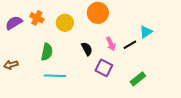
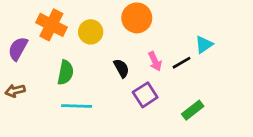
orange cross: (37, 18) -> (51, 25), size x1.5
purple semicircle: (14, 23) -> (18, 49), moved, turned -30
purple square: (104, 68) -> (145, 95), turned 30

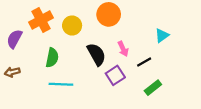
orange cross: (51, 25) -> (41, 20), turned 35
black line: (182, 63) -> (144, 62), moved
black semicircle: (121, 68) -> (96, 54), size x1.5

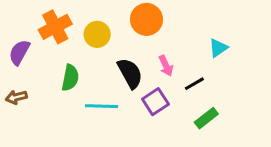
cyan line: (61, 84) -> (102, 106), moved

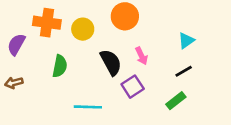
orange cross: (55, 27) -> (47, 23), turned 36
black line: (194, 84) -> (184, 71), moved
cyan line: (102, 106) -> (88, 107), moved

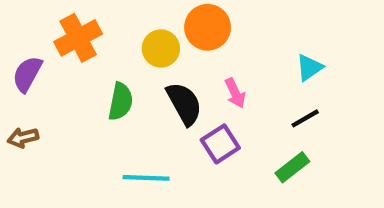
orange cross: (47, 23) -> (78, 38), turned -36
yellow circle: (83, 29) -> (161, 48), moved
green semicircle: (60, 66) -> (121, 102), moved

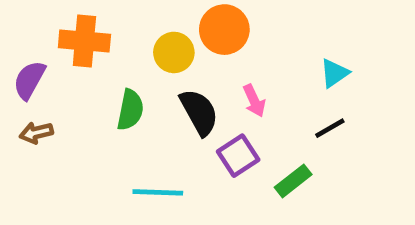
orange cross: (78, 38) -> (84, 41), turned 33
brown arrow: (23, 138) -> (36, 133), moved
green rectangle: (292, 167) -> (293, 181), moved

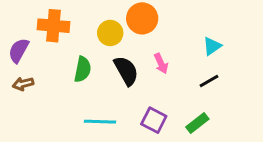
purple square: (238, 156) -> (154, 120), moved, turned -30
green rectangle: (293, 181) -> (197, 123), moved

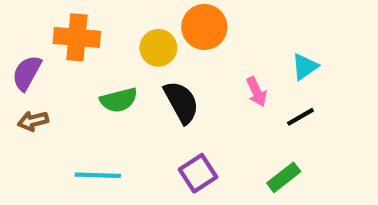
pink arrow: (161, 63) -> (257, 92), moved
green semicircle: (83, 69) -> (119, 100), turned 65
purple square: (154, 120) -> (198, 173), moved, turned 30
cyan line: (100, 122) -> (98, 175), moved

